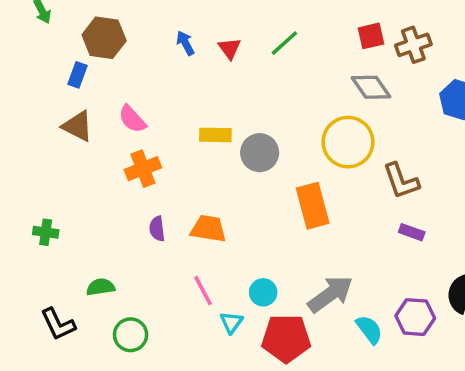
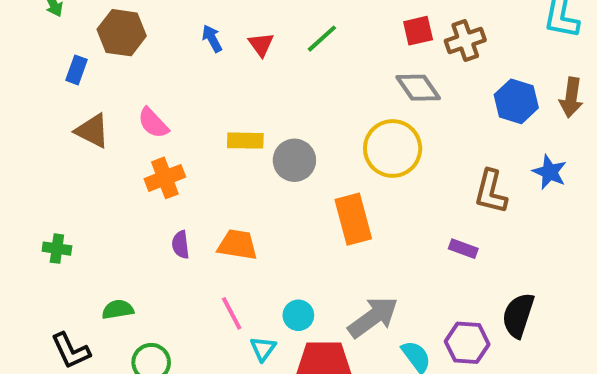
blue rectangle: (77, 75) -> (77, 70), moved
brown L-shape: (401, 181) -> (491, 192), moved, turned 33

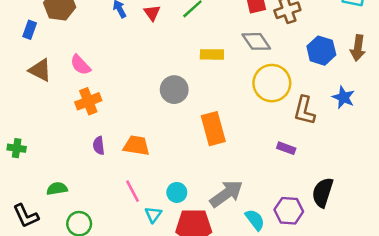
yellow rectangle: (245, 141) -> (212, 54), moved
yellow circle: (393, 148) -> (272, 83), moved

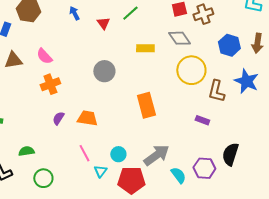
red triangle: (152, 13) -> (103, 23), moved
brown triangle: (40, 70) -> (13, 60), turned -36
gray circle: (174, 90) -> (104, 71), moved
blue star: (343, 97) -> (246, 81), size x1.4
purple semicircle: (99, 146) -> (58, 118), turned 40

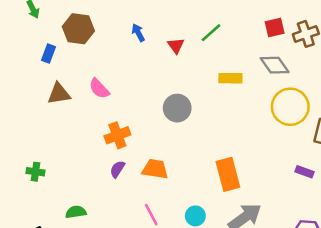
orange cross: (50, 84) -> (117, 135), moved
orange rectangle: (146, 105) -> (228, 174), moved

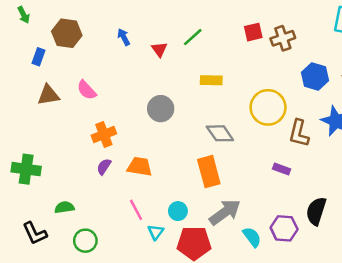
gray diamond: (275, 65) -> (220, 133), moved
green cross: (36, 172) -> (26, 169), size x1.6

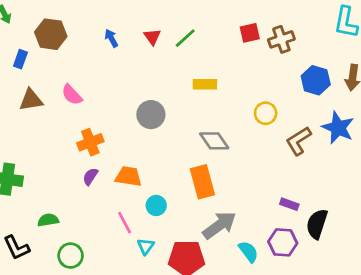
red triangle: (159, 49) -> (152, 37), moved
yellow circle: (268, 107) -> (266, 113), size x0.6
brown L-shape: (299, 133) -> (299, 141), turned 44
purple rectangle: (282, 169) -> (289, 204), moved
cyan circle: (178, 211) -> (156, 205), moved

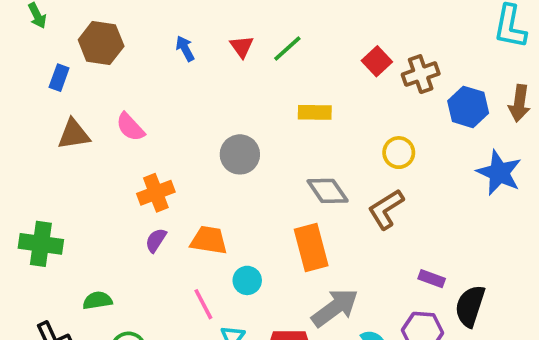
red square: (250, 33) -> (377, 61), moved, turned -30
brown cross: (281, 39) -> (421, 74), moved
brown L-shape: (299, 141) -> (386, 209), moved

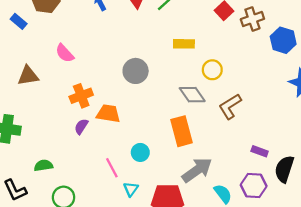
blue rectangle: (59, 78) -> (19, 21), turned -70
brown triangle: (74, 134) -> (28, 76), moved
yellow circle: (399, 153) -> (212, 70), moved
orange trapezoid: (209, 240) -> (108, 113), moved

